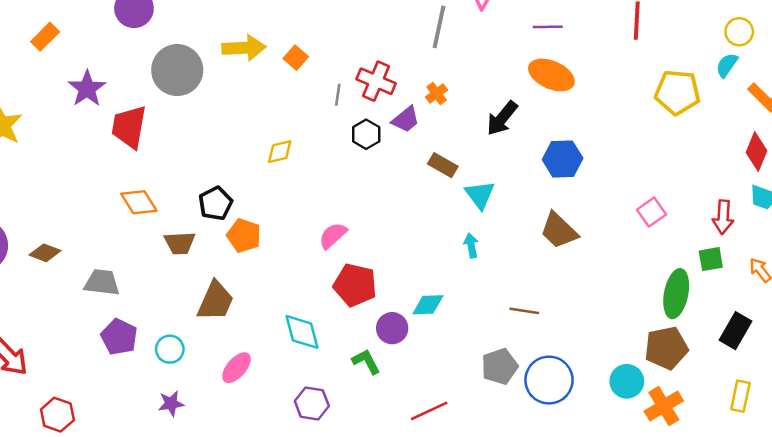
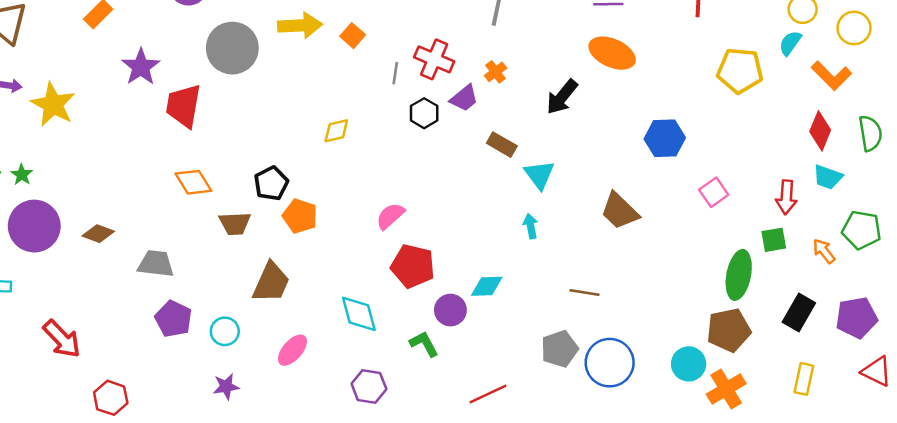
blue hexagon: (563, 159) -> (665, 138), moved

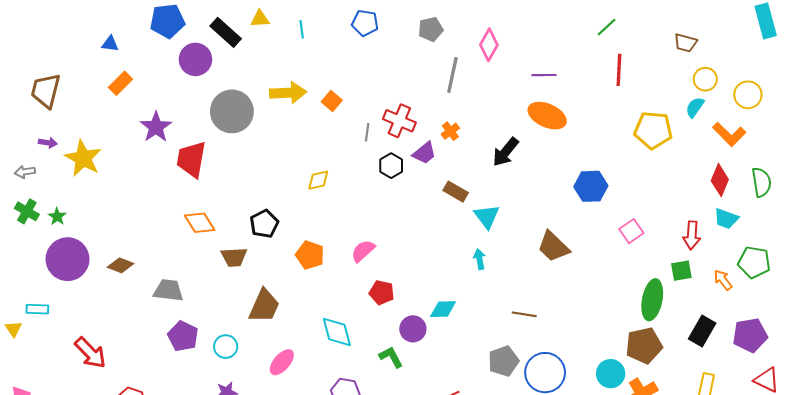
orange pentagon: (300, 216) -> (310, 255), moved
red pentagon: (413, 266) -> (382, 292), size x0.7

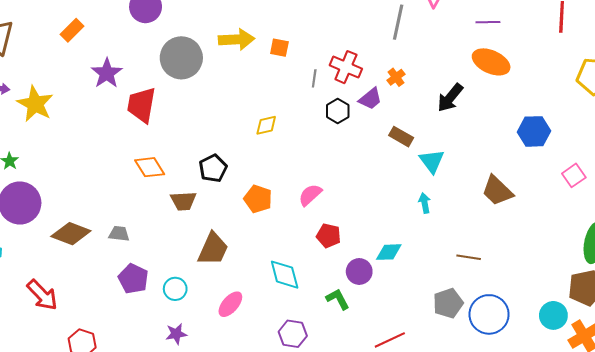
orange square: (332, 101) -> (279, 48), turned -30
brown diamond: (121, 265) -> (71, 234), moved, size x1.5
gray trapezoid: (168, 290) -> (119, 234), size x0.7

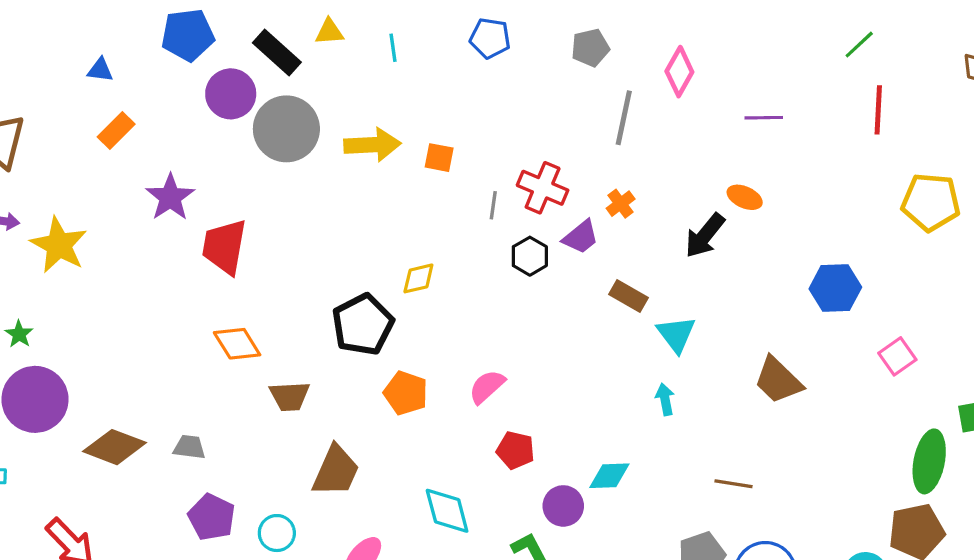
gray circle: (181, 58) -> (286, 129), moved
orange ellipse: (491, 62) -> (745, 197), moved, size x0.6
black pentagon: (213, 168) -> (363, 325), moved, size x1.4

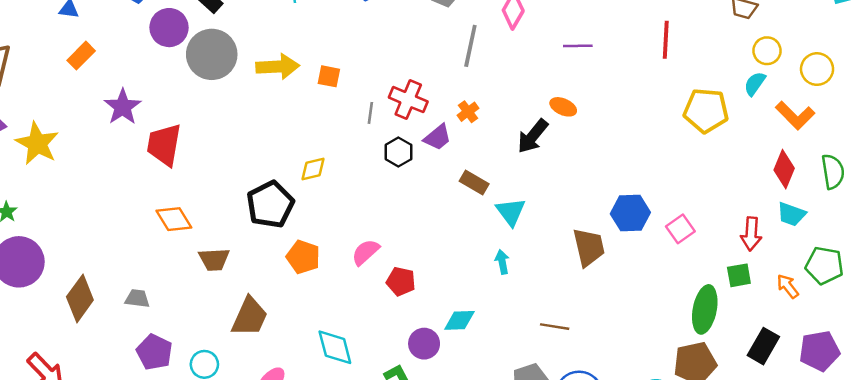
blue hexagon: (835, 288) -> (630, 213), moved
brown trapezoid: (778, 380) -> (589, 247), turned -147
brown diamond: (115, 447) -> (80, 298), turned -75
red pentagon: (516, 450) -> (401, 281), moved

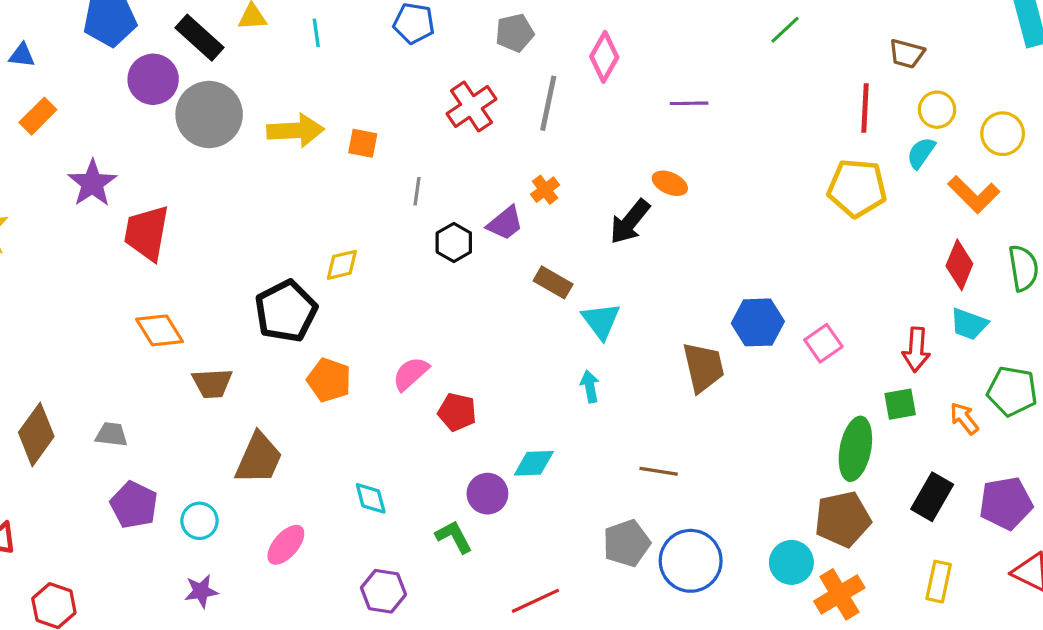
red line: (666, 40) -> (865, 108), moved
red cross: (408, 100) -> (471, 106), moved, turned 33
cyan diamond: (335, 347) -> (371, 498), size x0.7

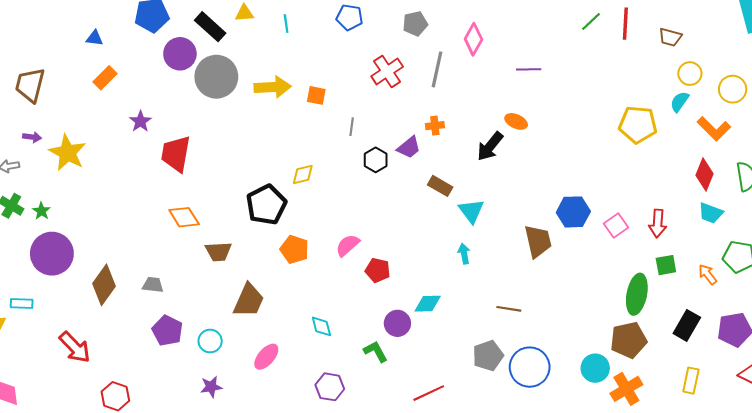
red line: (865, 108) -> (625, 24), moved
purple star: (92, 183) -> (140, 121), size x0.7
orange cross: (545, 190) -> (435, 126), turned 30
red arrow: (916, 350) -> (658, 223), moved

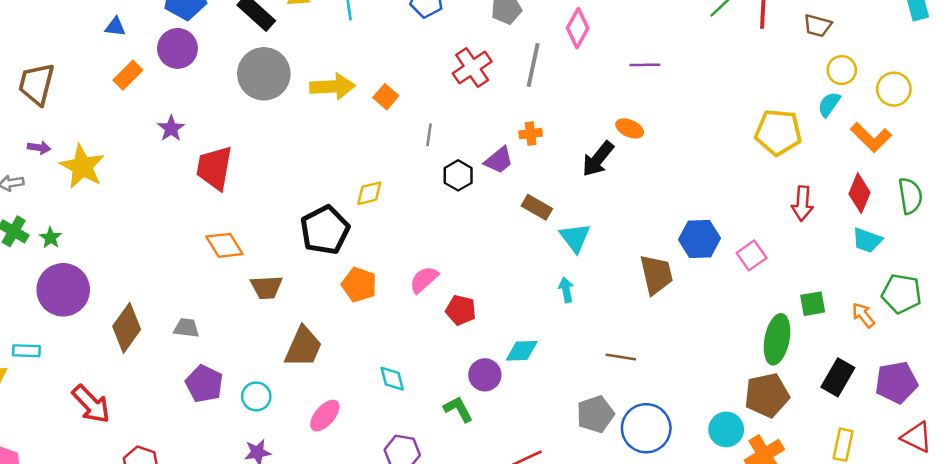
purple circle: (180, 54) -> (177, 48), moved
orange square: (316, 95) -> (386, 97), turned 30
red arrow: (658, 223) -> (802, 203), moved

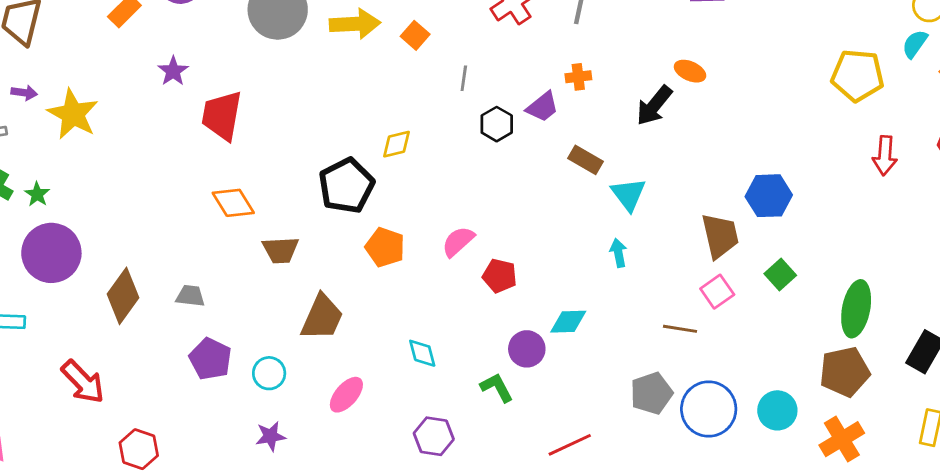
pink square: (752, 255) -> (717, 292), moved
green square: (813, 304) -> (780, 274), moved, turned -32
cyan circle: (726, 429) -> (777, 410), moved

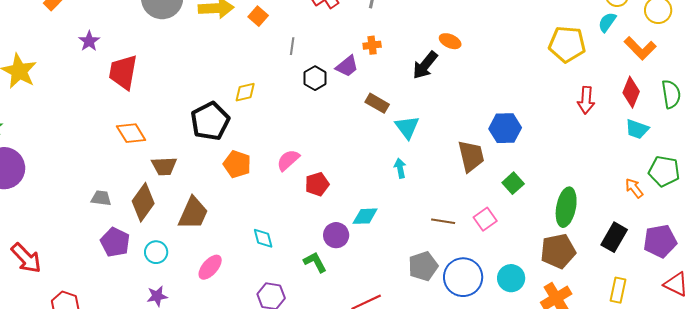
red pentagon: (500, 276) -> (317, 184), turned -30
pink square: (717, 292) -> (485, 219), moved
brown diamond: (123, 296) -> (143, 202), moved

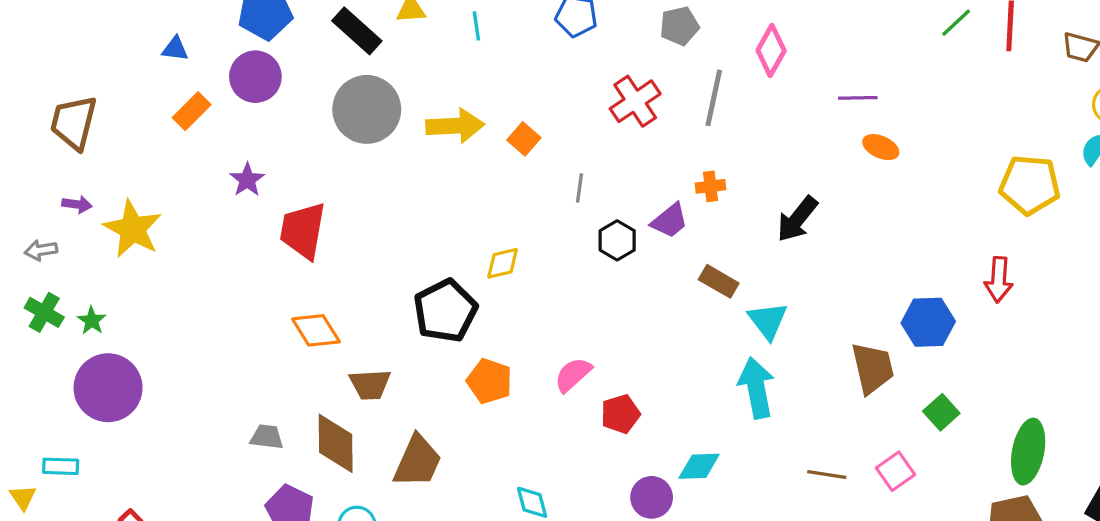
orange ellipse: (450, 41) -> (881, 147), moved
red arrow: (586, 100) -> (999, 280), moved
cyan arrow: (400, 168) -> (756, 388), size x1.8
brown diamond: (143, 202) -> (336, 443), turned -36

